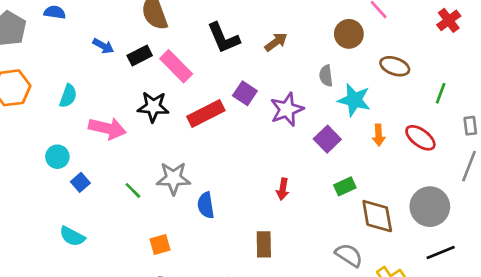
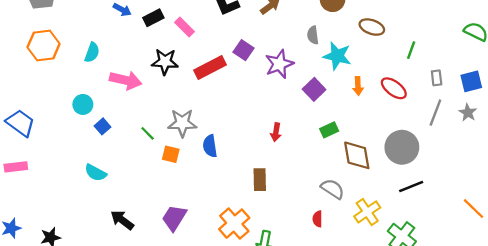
pink rectangle: (176, 66) -> (185, 27), size x0.7
orange square: (160, 244) -> (171, 154), moved, turned 30

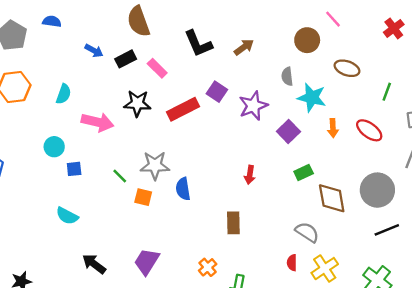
blue square: (103, 126) -> (74, 169), turned 35
yellow cross: (367, 212) -> (325, 269), moved
orange cross: (234, 224) -> (208, 267), size x0.6

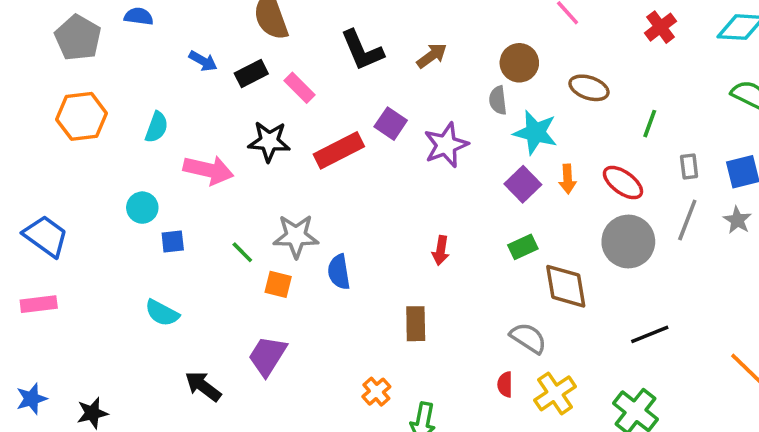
brown circle: (307, 40) -> (519, 63), moved
purple square: (288, 131) -> (523, 184), moved
gray circle: (377, 190) -> (628, 241), moved
purple trapezoid: (147, 261) -> (267, 356), moved

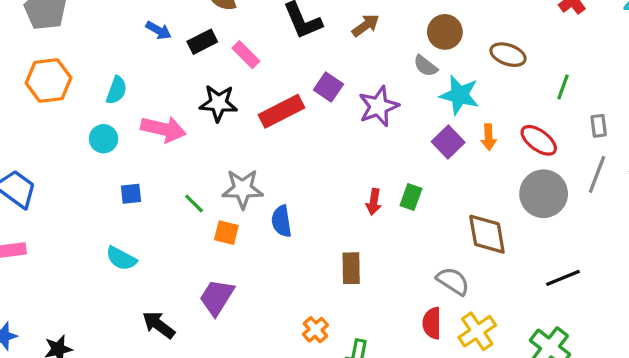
gray semicircle: (498, 100) -> (425, 66), turned -45
cyan circle: (142, 208) -> (104, 139), moved
green rectangle: (523, 247) -> (411, 197), moved, turned -45
red semicircle: (505, 384) -> (432, 323), size x1.4

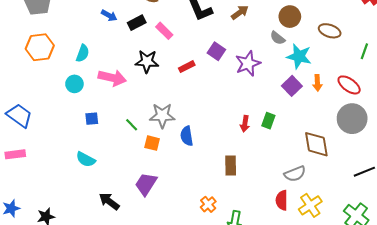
red rectangle: (281, 111) -> (187, 67), size x0.6
gray semicircle: (453, 281) -> (295, 174), turned 125

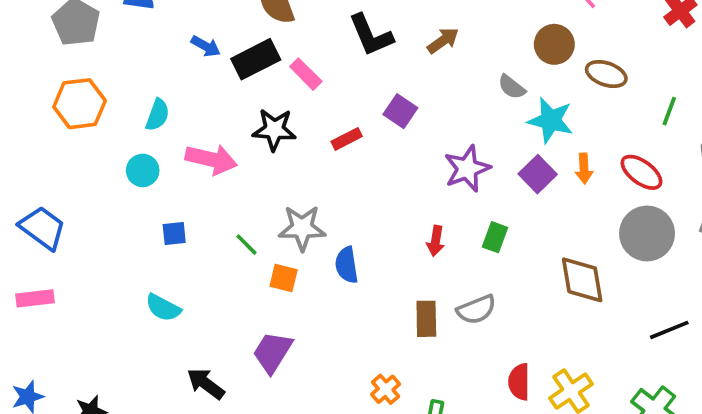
brown circle: (290, 17) -> (554, 44), moved
black rectangle: (137, 23) -> (256, 59), size x1.4
purple star: (248, 63) -> (467, 169), moved
red arrow: (245, 124) -> (436, 241), moved
gray semicircle: (295, 174) -> (476, 310), moved

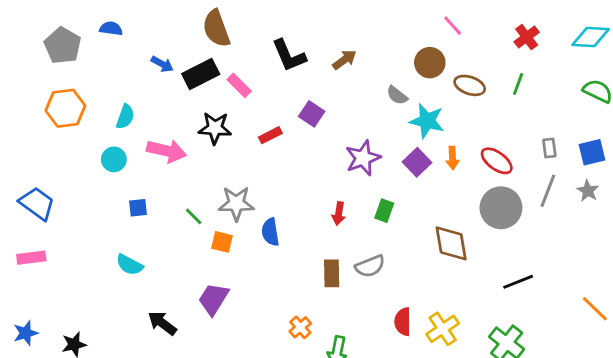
green line: (669, 111) -> (518, 84), moved

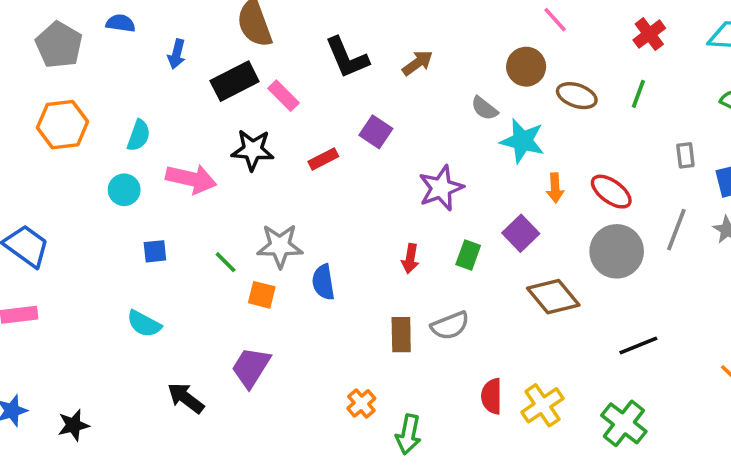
blue arrow: (162, 64) -> (177, 54), moved, turned 75
gray rectangle: (549, 148) -> (685, 155), moved
purple square: (417, 162) -> (521, 233), moved
brown diamond: (451, 243) -> (553, 297), turned -30

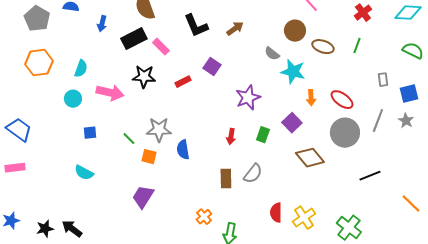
gray semicircle: (450, 326) -> (253, 174), turned -30
black line: (638, 346) -> (370, 176), moved
black arrow: (186, 398) -> (72, 229), moved

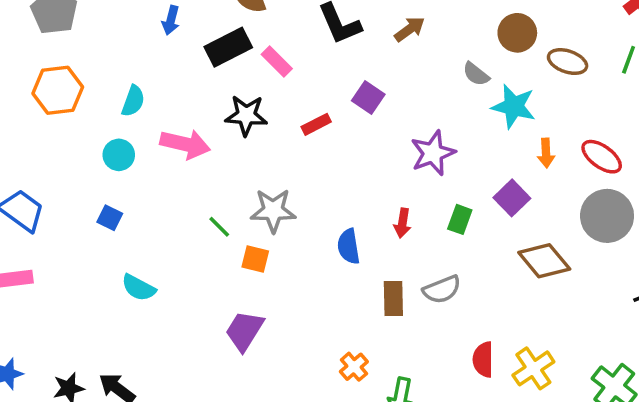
blue square: (90, 133) -> (110, 218), moved, turned 32
blue semicircle: (183, 150) -> (349, 246), moved
gray semicircle: (253, 174) -> (442, 289), turned 30

